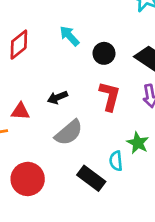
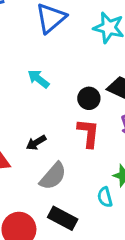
black circle: (104, 53) -> (89, 98), moved
black rectangle: (91, 178) -> (63, 218), moved

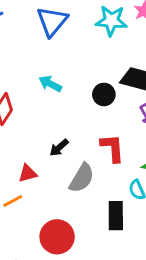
red L-shape: (88, 133) -> (112, 148), moved
black rectangle: (63, 218) -> (116, 216), moved, turned 72

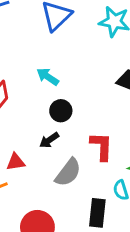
black circle: (104, 94) -> (61, 111), moved

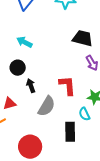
black circle: (61, 111) -> (18, 68), moved
black arrow: (49, 140) -> (31, 86), turned 112

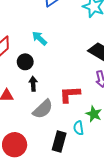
red L-shape: (67, 85) -> (70, 94), turned -105

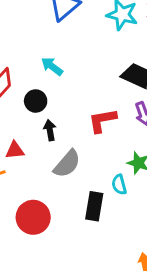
red L-shape: (70, 94) -> (102, 120), moved

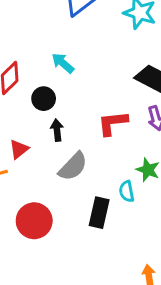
red triangle: (15, 150) -> (19, 149), turned -36

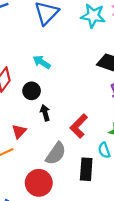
red L-shape: (113, 123) -> (79, 126), moved, turned -30
gray semicircle: (73, 166) -> (56, 154), moved

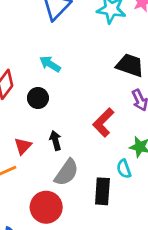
black arrow: (45, 113) -> (55, 140), moved
red L-shape: (79, 126) -> (103, 123), moved

